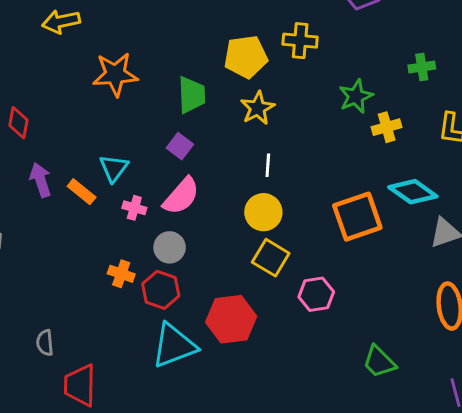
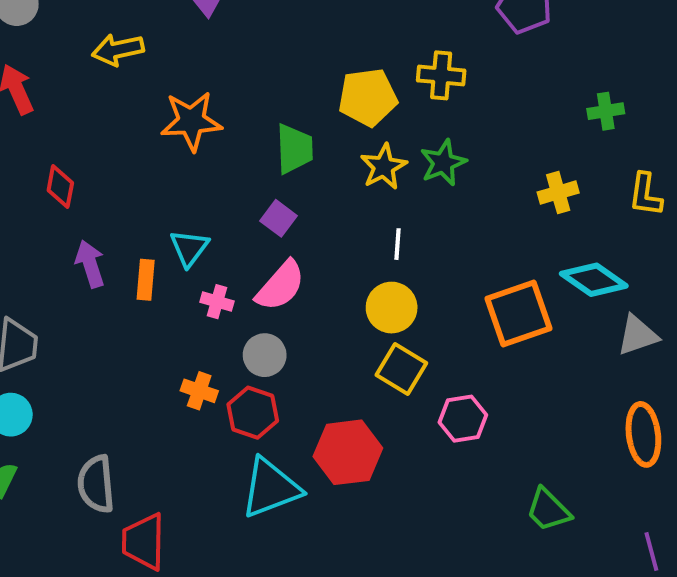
green star: (356, 96) -> (443, 163), moved
orange rectangle: (82, 192) -> (146, 280), turned 56
gray semicircle: (45, 343) -> (96, 484), size x1.6

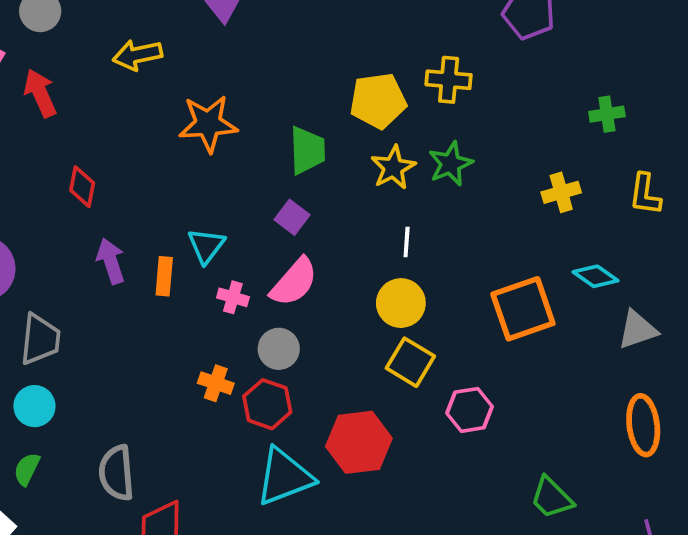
cyan diamond: (594, 280) -> (595, 276), size x0.7

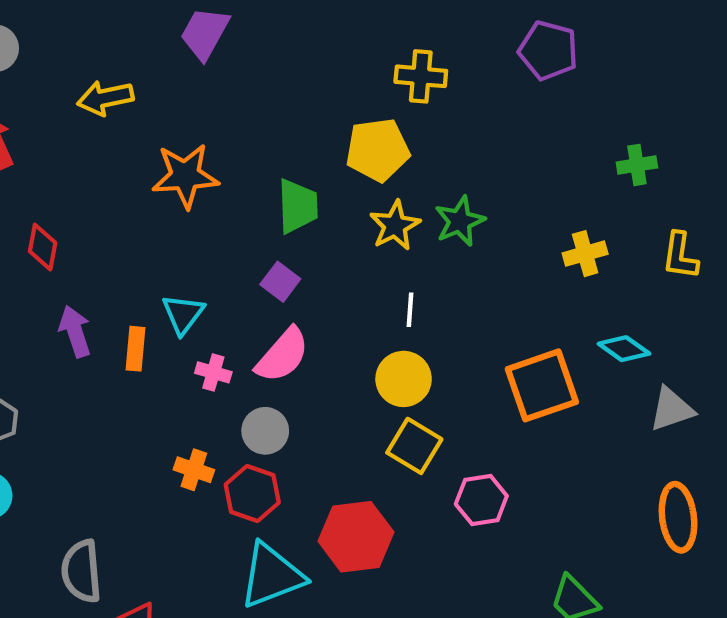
yellow cross: (449, 80) -> (421, 76), moved

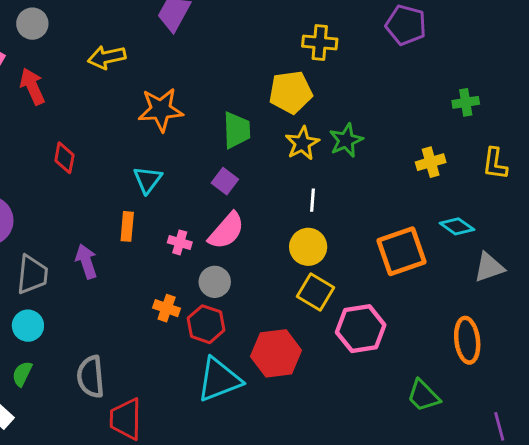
cyan triangle: (183, 314) -> (148, 180), moved
purple arrow: (75, 331) -> (86, 261), moved
pink hexagon: (481, 500) -> (361, 329), size x1.4
orange ellipse: (678, 517) -> (467, 340), moved

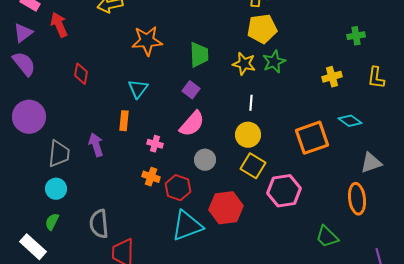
yellow pentagon: (291, 92) -> (262, 29), moved
yellow star: (302, 143) -> (244, 64), turned -30
pink cross: (180, 242) -> (155, 144), moved
gray triangle: (489, 267) -> (371, 163), moved
gray circle: (215, 282) -> (205, 160), moved

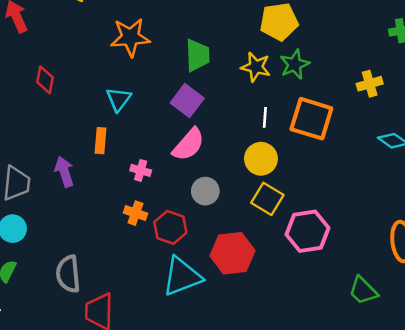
purple square: (191, 90) -> (187, 101), size x1.4
orange square: (312, 138) -> (311, 119), moved, turned 36

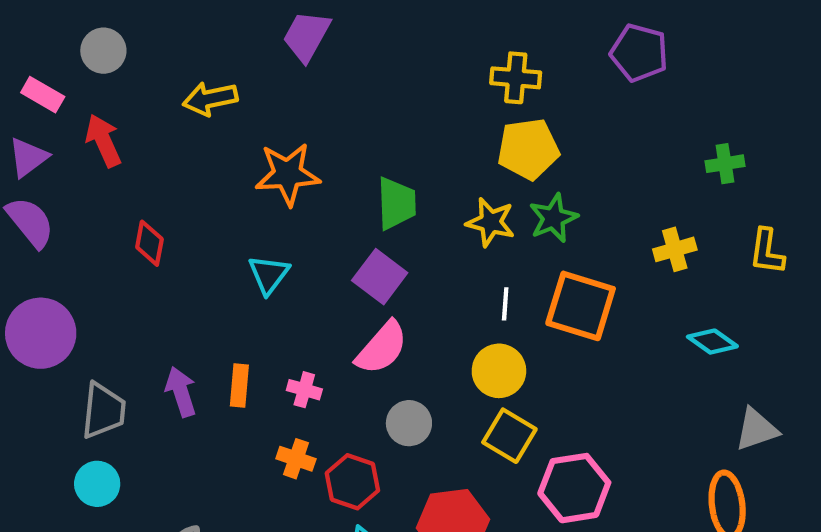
orange rectangle: (101, 141) -> (239, 385), moved

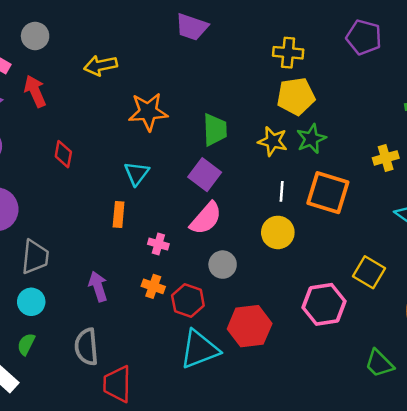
purple trapezoid: (306, 36) -> (192, 27), moved, turned -100
orange rectangle: (239, 385) -> (119, 214), moved
purple arrow: (181, 392) -> (98, 286), moved
yellow square: (509, 436) -> (369, 272), moved

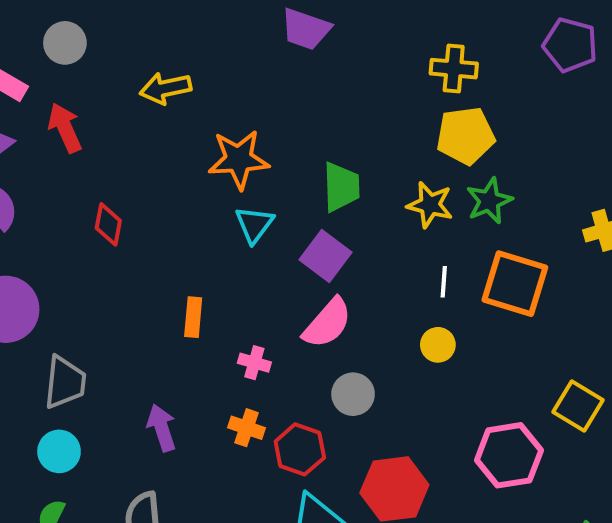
cyan triangle: (137, 173) -> (254, 224), moved
yellow circle: (278, 232) -> (438, 345), size x0.7

